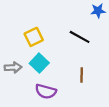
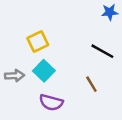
black line: (80, 37) -> (102, 51), moved
brown line: (82, 75) -> (91, 84), turned -32

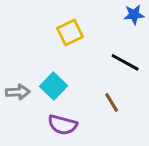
yellow square: (38, 41) -> (70, 33), moved

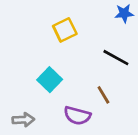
gray arrow: (18, 92) -> (23, 120), moved
purple semicircle: (63, 125) -> (77, 116), moved

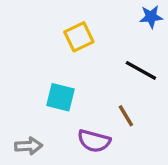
cyan square: (50, 80) -> (60, 97), turned -30

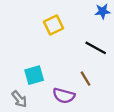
cyan square: (60, 97) -> (34, 75), moved, turned -30
gray arrow: (29, 146) -> (19, 99), turned 54

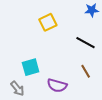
brown line: (85, 79) -> (86, 71), moved

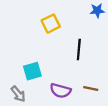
black line: (86, 43) -> (79, 50), moved, turned 66
brown line: (86, 71) -> (91, 88), moved, turned -48

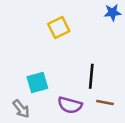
black line: (79, 50) -> (91, 76), moved

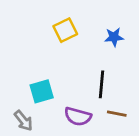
blue star: (112, 12) -> (114, 37), moved

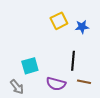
yellow square: (65, 30) -> (59, 21), moved

